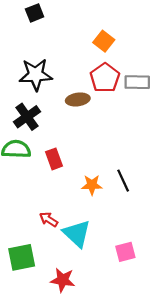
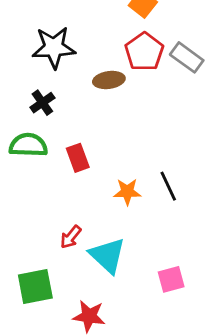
gray rectangle: (137, 82) -> (187, 57), turned 35
black cross: (27, 117) -> (42, 103), size x0.7
red arrow: (49, 219) -> (71, 237), turned -84

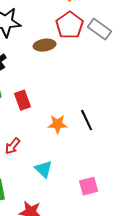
red arrow: (71, 237) -> (13, 146), moved
cyan triangle: (107, 255) -> (44, 169), size x0.7

